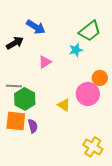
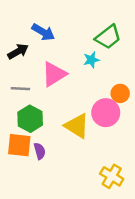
pink triangle: (45, 62) -> (54, 74), size x1.6
gray line: (14, 86) -> (20, 89), moved
yellow triangle: (64, 105) -> (77, 126), size x1.6

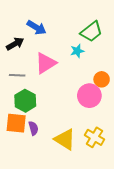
yellow triangle: (77, 126) -> (65, 139), moved
yellow cross: (112, 176) -> (94, 137), moved

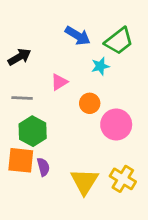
blue arrow: (36, 27) -> (78, 36), moved
pink triangle: (46, 63) -> (59, 82), size x0.6
orange circle: (102, 79) -> (90, 103), moved
yellow triangle: (65, 139) -> (84, 182), turned 30

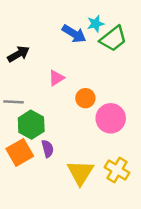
cyan star: (100, 66) -> (96, 24), moved
gray line: (22, 98) -> (13, 102), moved
orange square: (21, 160) -> (20, 152), turned -36
purple semicircle: (43, 167) -> (48, 149), moved

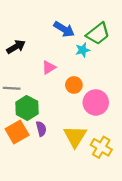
cyan star: (96, 24) -> (83, 50), moved
yellow triangle: (80, 173) -> (75, 136), moved

